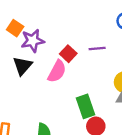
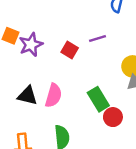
black triangle: (23, 66) -> (27, 96), moved, turned -45
pink semicircle: (57, 71) -> (53, 95), moved

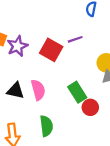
red square: (70, 50) -> (51, 50), size x1.5
pink semicircle: (53, 95) -> (38, 90), turned -30

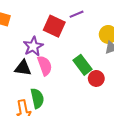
purple star: (17, 46) -> (33, 46), moved
green semicircle: (46, 126) -> (37, 98), moved

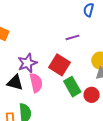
red square: (54, 26) -> (59, 65), moved
red circle: (96, 78) -> (92, 95), moved

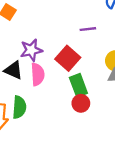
red circle: (92, 95) -> (81, 103), moved

